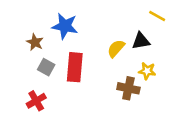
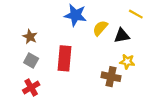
blue star: (65, 26) -> (75, 15), moved
yellow semicircle: (116, 48) -> (100, 28), moved
gray square: (46, 67) -> (31, 60), moved

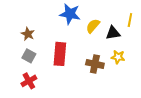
yellow line: (136, 14) -> (130, 20), moved, turned 72
brown cross: (111, 77) -> (95, 64), moved

